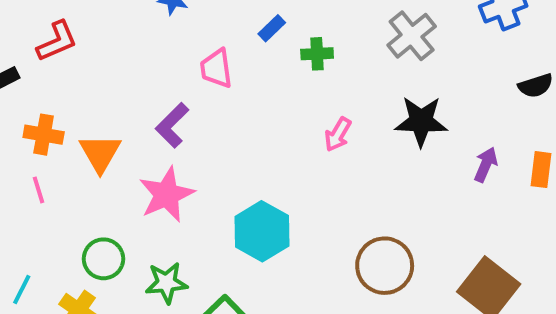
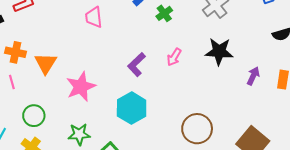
green cross: (317, 54) -> (164, 13), turned -35
pink trapezoid: (216, 68) -> (94, 17), moved
purple L-shape: (172, 125) -> (136, 65), moved
green circle: (103, 259) -> (34, 116), moved

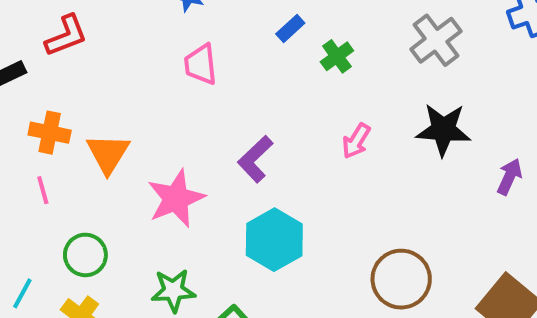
purple L-shape: (136, 65) -> (255, 159), moved

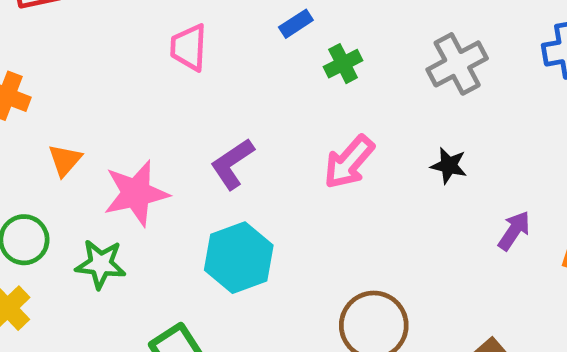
black star: (443, 130) -> (449, 166), size x0.6
pink arrow: (356, 141) -> (349, 162), size x1.4
orange triangle: (108, 154) -> (65, 160), moved, size x0.7
green star: (173, 291) -> (101, 264), moved

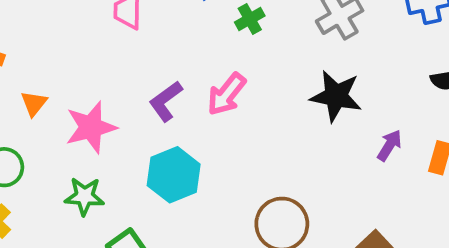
pink arrow: (349, 162) -> (226, 94), moved
black star: (449, 166) -> (336, 96), size x1.8
green star: (101, 264) -> (84, 196), moved

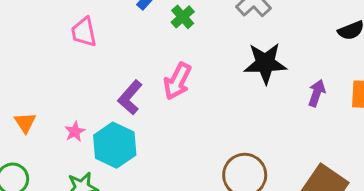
pink star: (91, 127) -> (75, 132), size x0.5
cyan hexagon: (174, 175) -> (115, 145), moved

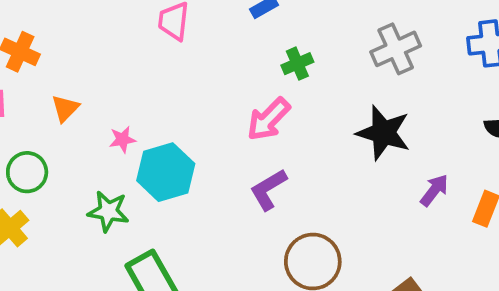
green cross: (183, 17) -> (297, 64), moved
purple L-shape: (130, 97) -> (268, 190), moved

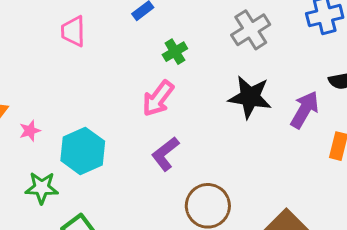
pink star: (122, 139) -> (30, 131), moved
purple arrow: (434, 190) -> (305, 110), moved, size x1.4

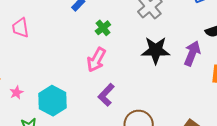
pink trapezoid: (73, 31) -> (20, 28), moved

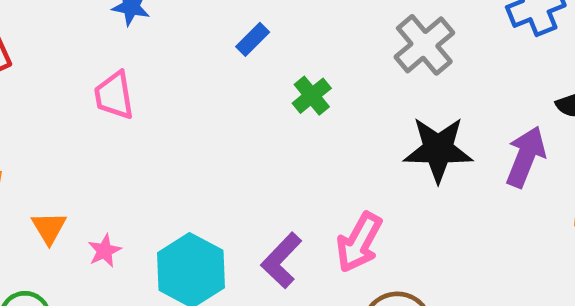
pink arrow: (96, 60) -> (359, 242), moved
purple L-shape: (106, 95) -> (281, 260), moved

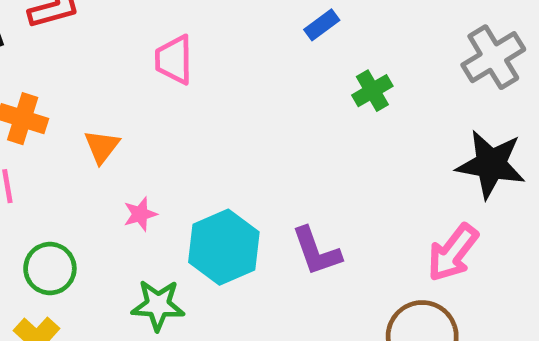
orange triangle: (49, 228) -> (102, 147), moved
pink arrow: (359, 242) -> (453, 253), moved
purple L-shape: (281, 260) -> (316, 251), turned -72

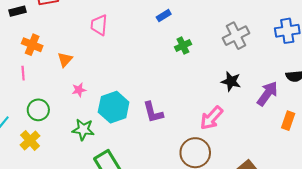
black star: (491, 164) -> (231, 81), size x0.7

